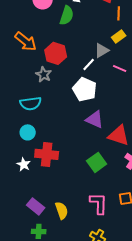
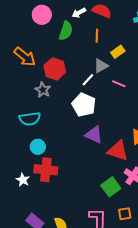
orange line: (119, 13) -> (97, 36), moved
cyan circle: (28, 132) -> (38, 147), moved
green square: (97, 162) -> (111, 187), moved

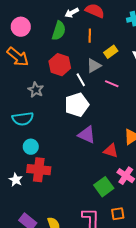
pink circle: (42, 15) -> (21, 27), moved
red hexagon: (55, 69) -> (60, 65), moved
white line: (88, 80) -> (81, 80), turned -72
white pentagon: (84, 105) -> (77, 105), turned 30
red triangle: (118, 151) -> (111, 151), size x0.7

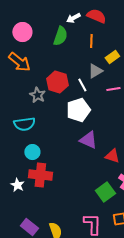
red hexagon: (60, 65) -> (57, 82), moved
pink line: (112, 84) -> (113, 89), turned -32

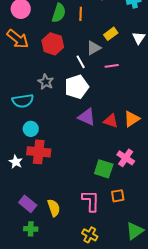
orange line: (91, 41) -> (81, 14), moved
red hexagon: (57, 82) -> (53, 44), moved
gray star: (37, 95) -> (46, 82), moved
red triangle: (112, 156) -> (111, 121), moved
green square: (105, 192) -> (104, 169), turned -36

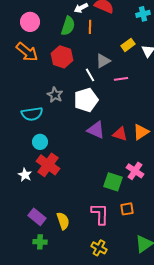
yellow rectangle: (111, 34) -> (128, 45), moved
red cross: (39, 152) -> (48, 165), turned 30

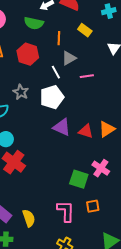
green semicircle: (68, 26) -> (34, 23), turned 84
orange line: (90, 27) -> (59, 38), moved
yellow rectangle: (128, 45) -> (85, 30), moved, turned 72

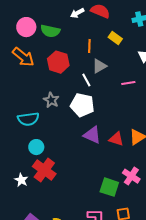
green semicircle: (34, 23) -> (50, 31), moved
pink line: (87, 76) -> (128, 83), moved
white pentagon: (52, 97) -> (82, 105), turned 30

